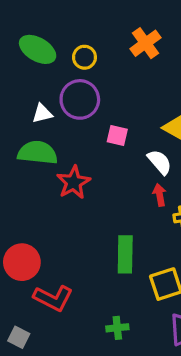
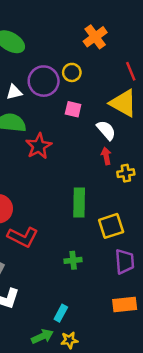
yellow circle: (84, 57) -> (72, 72), moved

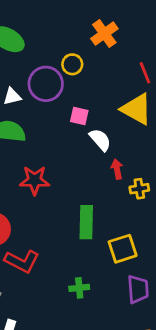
yellow circle: (72, 72) -> (72, 64), moved
white semicircle: (106, 130) -> (100, 140), moved
red star: (39, 146) -> (35, 180), moved, turned 30

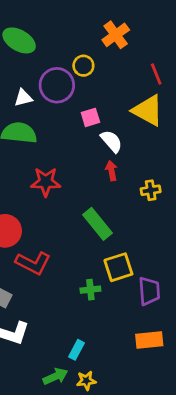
pink square: (79, 116) -> (90, 117), turned -30
red arrow: (117, 169) -> (111, 171), moved
green rectangle: (86, 222) -> (97, 224), turned -40
yellow square: (123, 249) -> (118, 267), moved

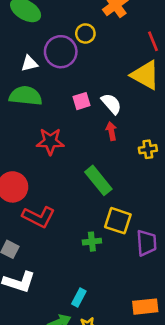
pink square: (90, 117) -> (81, 101), moved
yellow square: (118, 267) -> (118, 221), turned 36
orange rectangle: (149, 340) -> (145, 307), moved

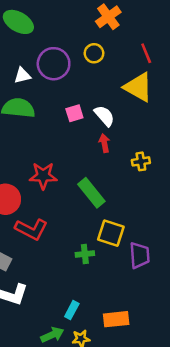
yellow circle: (85, 33) -> (94, 53), moved
red star: (50, 141) -> (43, 176), moved
orange rectangle: (145, 307) -> (116, 319), moved

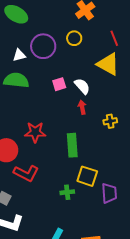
green rectangle: (91, 193) -> (72, 145), turned 35

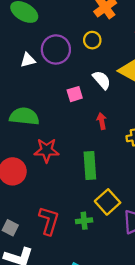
green semicircle: (16, 80) -> (24, 116), moved
white semicircle: (82, 86) -> (102, 80), moved
red L-shape: (26, 173) -> (49, 221), moved, turned -100
yellow square: (87, 176) -> (108, 202), turned 30

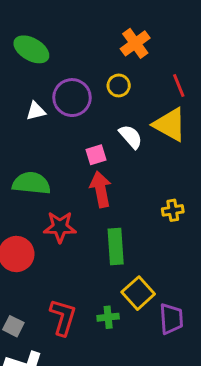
red arrow: (102, 121) -> (101, 189), moved, size x1.6

